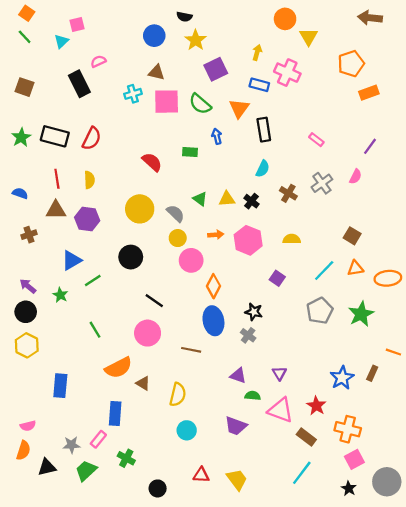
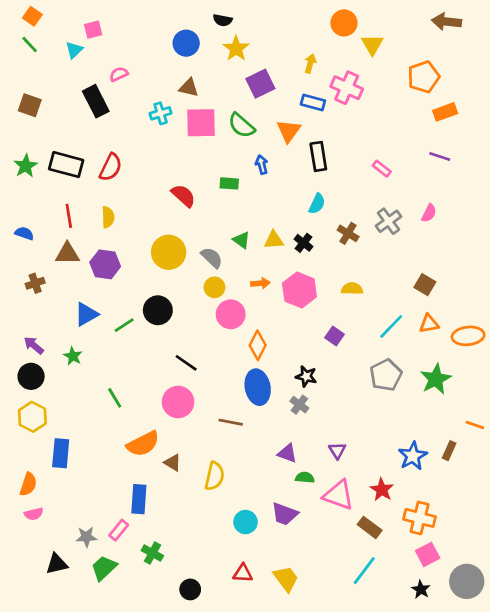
purple line: (370, 146) -> (440, 156), moved, turned 72
green line: (93, 280) -> (124, 325), moved
blue rectangle: (60, 386) -> (61, 453), moved
cyan circle: (187, 430) -> (245, 522), moved
orange semicircle: (23, 450) -> (28, 484), moved

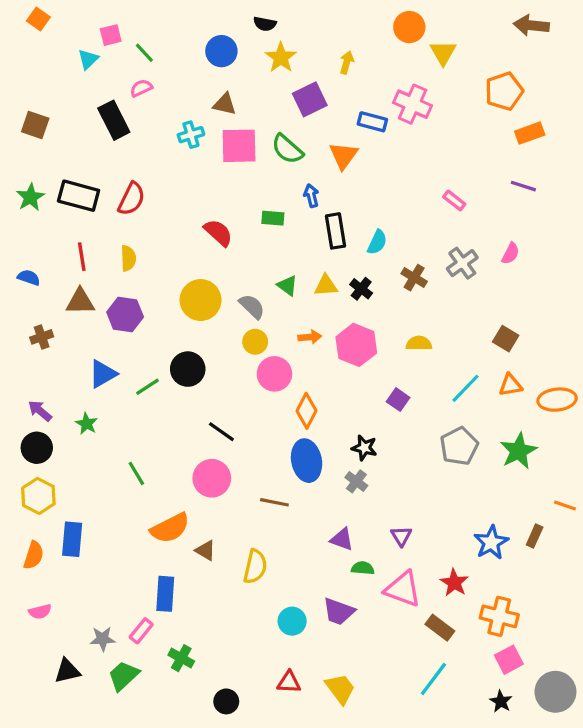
green line: (30, 45) -> (144, 53), moved
yellow arrow: (310, 63) -> (347, 62), moved
black rectangle: (318, 156) -> (335, 231), moved
orange semicircle: (28, 484) -> (34, 555), moved

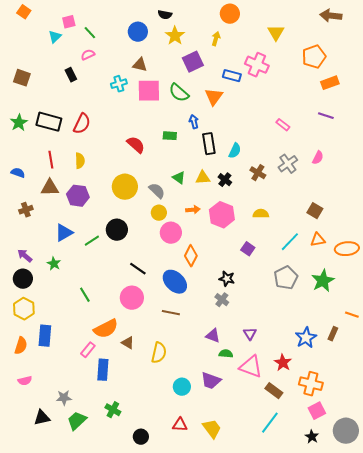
orange circle: (409, 27) -> (230, 14), moved
black rectangle: (114, 120) -> (71, 75), size x0.6
blue ellipse: (307, 461) -> (175, 282), moved, turned -35
pink rectangle: (141, 631) -> (88, 350), moved

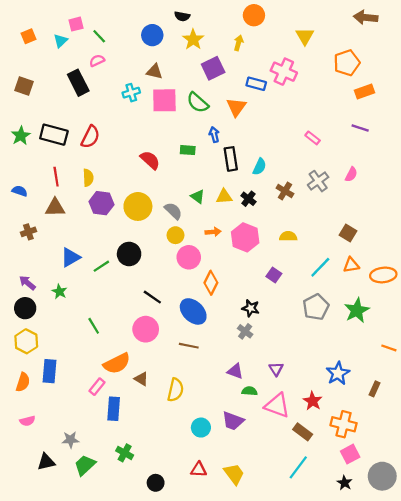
orange square: (24, 12) -> (28, 36), moved, turned 32
black rectangle: (71, 75) -> (78, 83), size x1.6
purple hexagon: (78, 196) -> (101, 203), moved
brown rectangle: (333, 334) -> (374, 389), moved

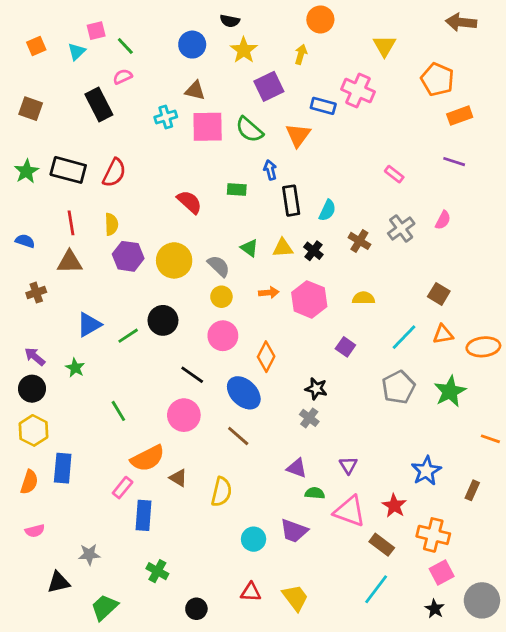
orange pentagon: (347, 63) -> (437, 79), turned -30
pink circle: (189, 257) -> (223, 336), moved
brown line: (189, 346) -> (238, 436), turned 30
green trapezoid: (85, 465) -> (104, 607), moved

